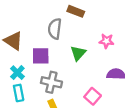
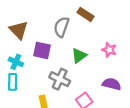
cyan cross: (17, 73) -> (16, 62), turned -32
gray cross: (51, 82) -> (60, 79), moved

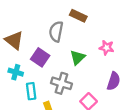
purple square: (42, 50) -> (40, 57), turned 30
cyan rectangle: (13, 82) -> (31, 91), moved
purple semicircle: (112, 84) -> (114, 81), turned 102

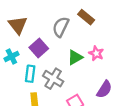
pink star: (107, 48) -> (96, 53), moved
cyan cross: (16, 72) -> (11, 56), turned 32
cyan rectangle: (31, 91) -> (30, 74), moved

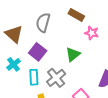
gray semicircle: (61, 27) -> (43, 23), moved
pink star: (96, 53) -> (92, 33), moved
gray cross: (53, 79) -> (56, 78), turned 30

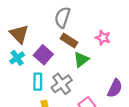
brown rectangle: (76, 15) -> (69, 41), moved
gray semicircle: (43, 23) -> (62, 17), moved
cyan cross: (14, 64) -> (17, 58), moved

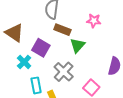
cyan cross: (17, 58) -> (24, 62), moved
cyan rectangle: (38, 82) -> (36, 85), moved

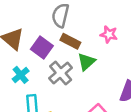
purple square: (41, 48) -> (42, 48), moved
gray cross: (64, 72) -> (61, 73), moved

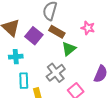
gray cross: (61, 73) -> (56, 73), moved
cyan cross: (21, 75) -> (16, 57), turned 32

